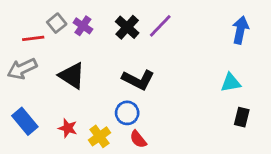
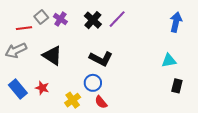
red star: (68, 128) -> (42, 88), moved

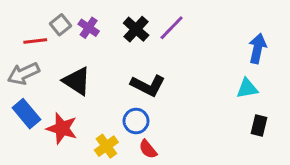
blue arrow: (176, 22) -> (257, 48), moved
red star: (42, 88) -> (62, 128), size x1.5
blue rectangle: (18, 89) -> (26, 114), moved

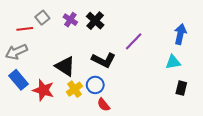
purple cross: (89, 28) -> (70, 20), moved
purple line: (172, 28) -> (134, 41), moved
black triangle: (77, 81) -> (65, 66), moved
yellow cross: (106, 146) -> (74, 89), moved

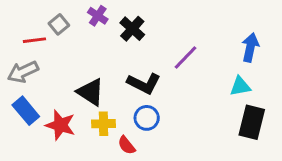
purple cross: (70, 20) -> (98, 16), moved
blue circle: (95, 85) -> (147, 118), moved
black rectangle: (181, 88) -> (252, 122), size x1.6
yellow cross: (74, 89) -> (103, 124), turned 35
red semicircle: (104, 105) -> (127, 145), moved

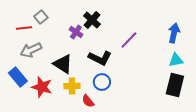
purple cross: (98, 16) -> (76, 32), moved
gray arrow: (23, 72) -> (31, 50), moved
cyan triangle: (240, 86) -> (176, 60), moved

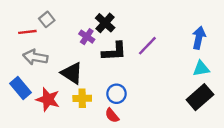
gray arrow: (31, 50) -> (35, 57), turned 35
black L-shape: (100, 58) -> (114, 51), moved, turned -30
black rectangle: (175, 85) -> (200, 97), turned 35
red semicircle: (88, 101) -> (112, 115), moved

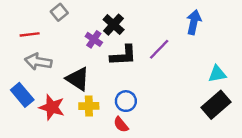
gray square: (47, 19) -> (59, 12), moved
blue arrow: (199, 38) -> (194, 22), moved

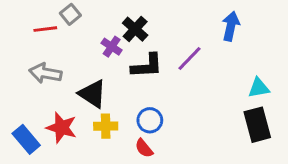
red line: (30, 34) -> (45, 29), moved
blue rectangle: (22, 95) -> (26, 139), moved
black rectangle: (216, 105) -> (257, 125), turned -64

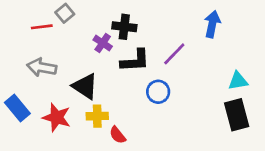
black cross: (135, 29) -> (124, 27), turned -35
blue circle: (150, 120) -> (158, 92), moved
blue rectangle: (26, 139) -> (17, 108), moved
red semicircle: (144, 148) -> (118, 135), moved

